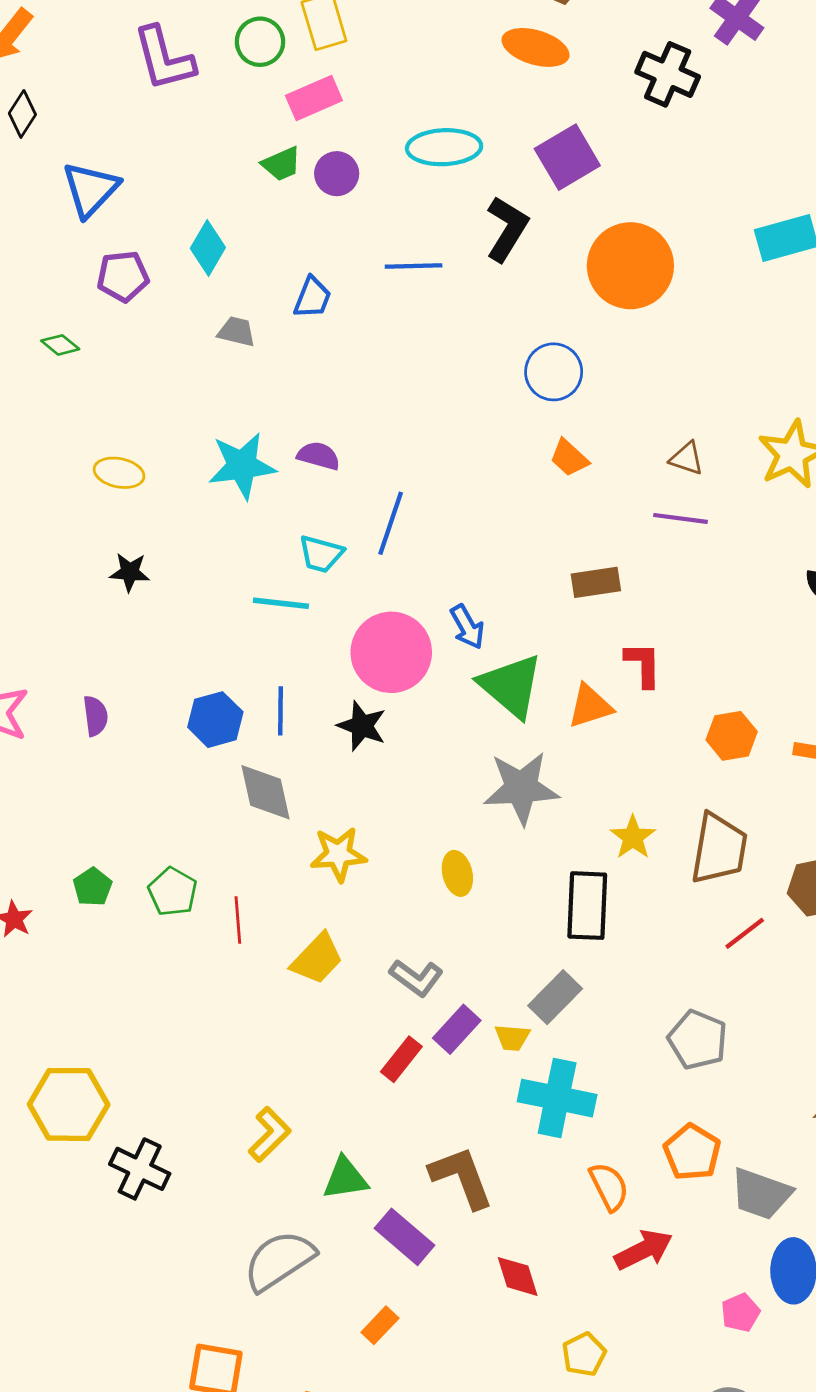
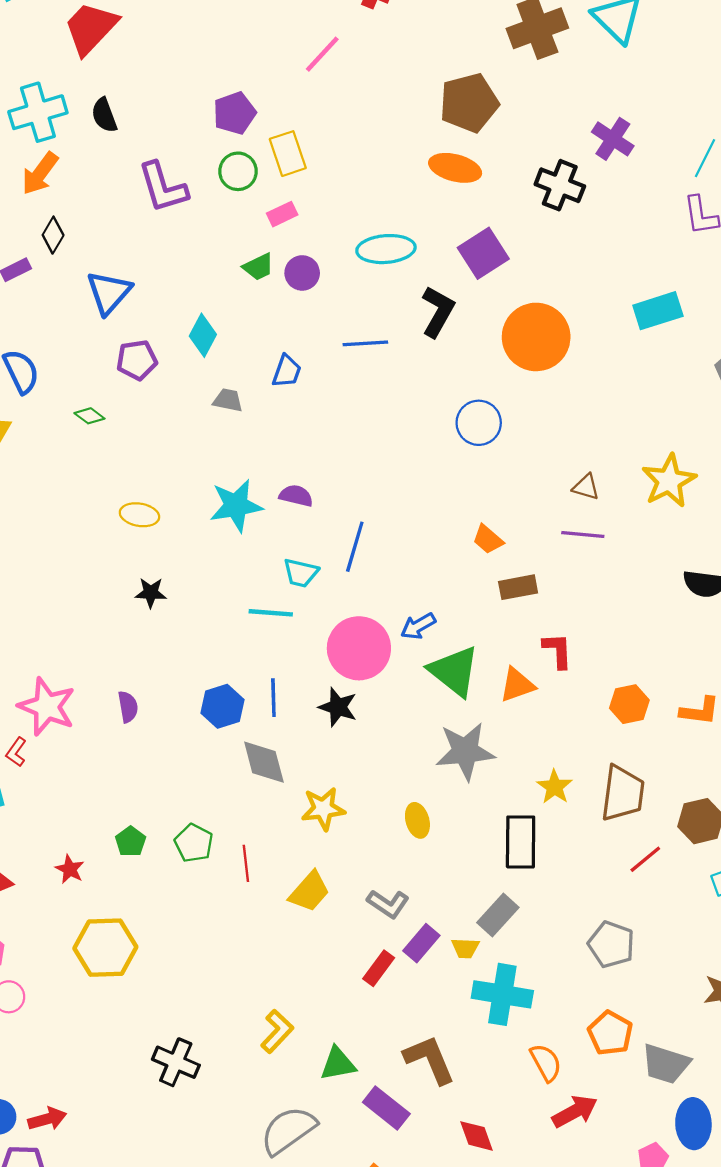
pink rectangle: (314, 98) -> (282, 214), size x0.7
orange trapezoid: (569, 458) -> (488, 539), moved
blue arrow: (467, 627) -> (418, 626), turned 92
yellow hexagon: (69, 1104) -> (105, 948), moved

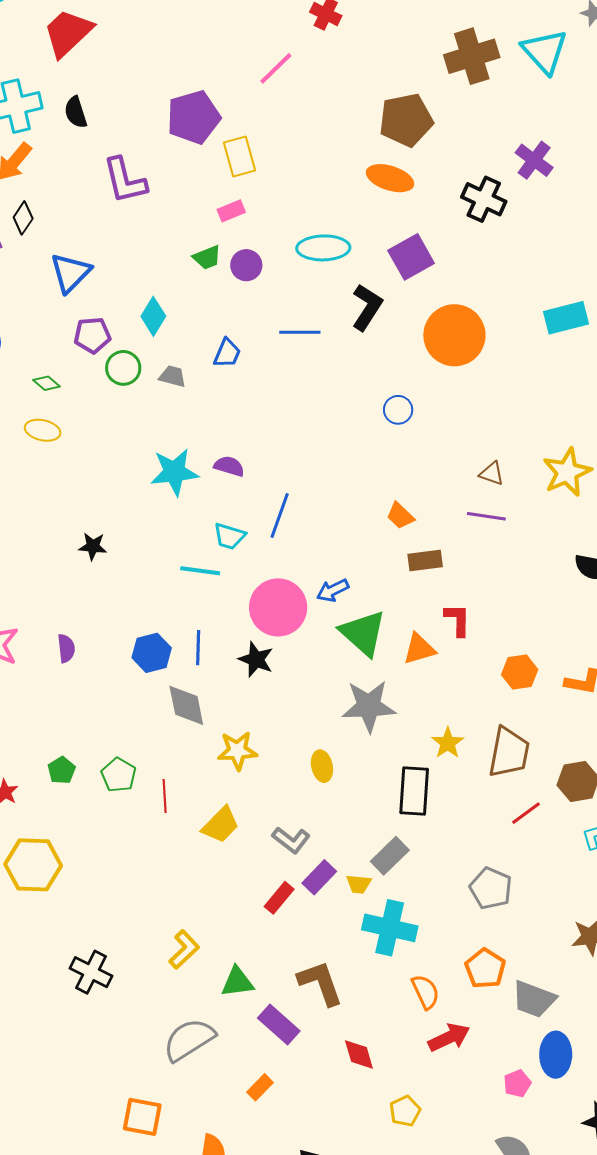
purple pentagon: (235, 113) -> (193, 117), size x1.4
green circle: (238, 171) -> (123, 368), moved
blue circle: (479, 423) -> (398, 410), size x0.7
yellow ellipse: (139, 515) -> (43, 430), moved

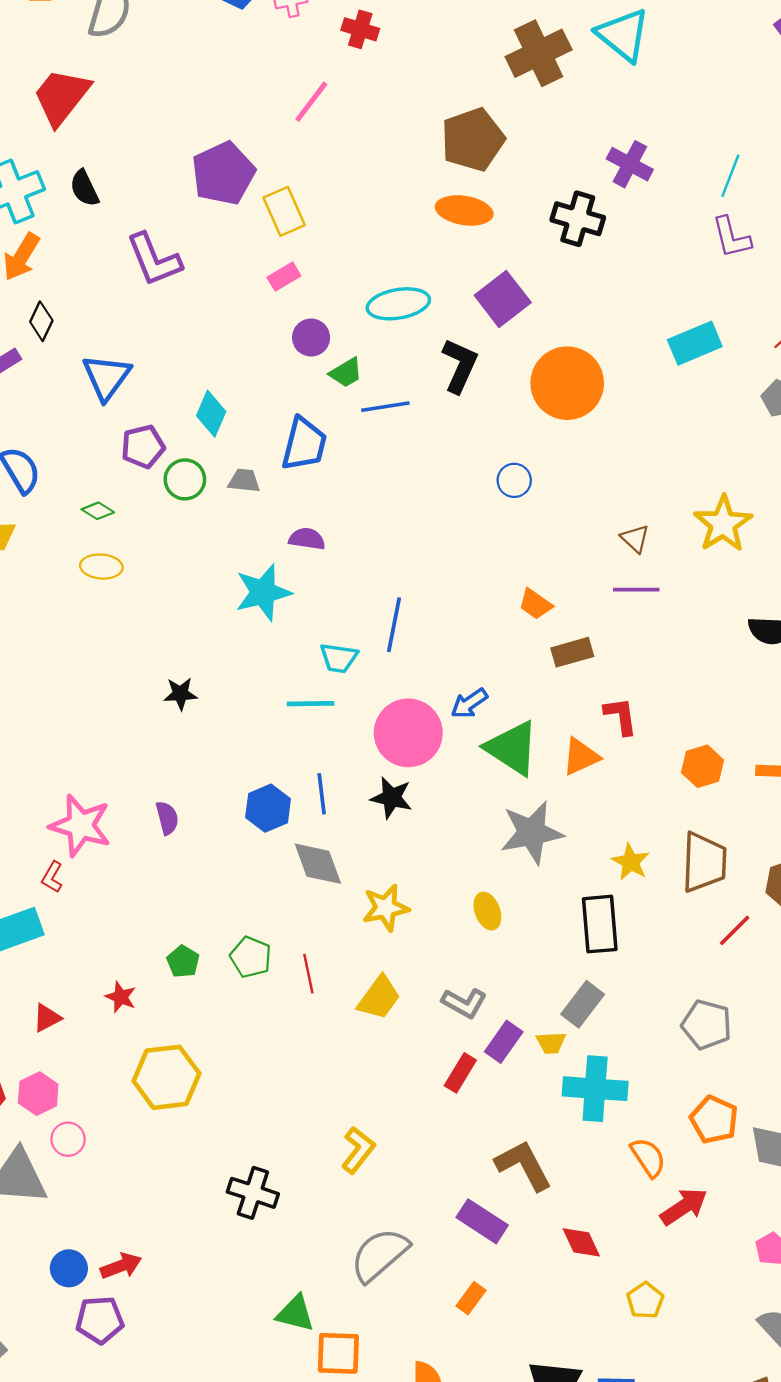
green trapezoid: (207, 257) -> (346, 373), moved
blue trapezoid: (227, 353) -> (304, 444), size x1.5
purple semicircle: (229, 466) -> (307, 539), moved
brown triangle: (492, 474) -> (635, 539), turned 32
green triangle: (237, 982) -> (295, 1313), moved, turned 30

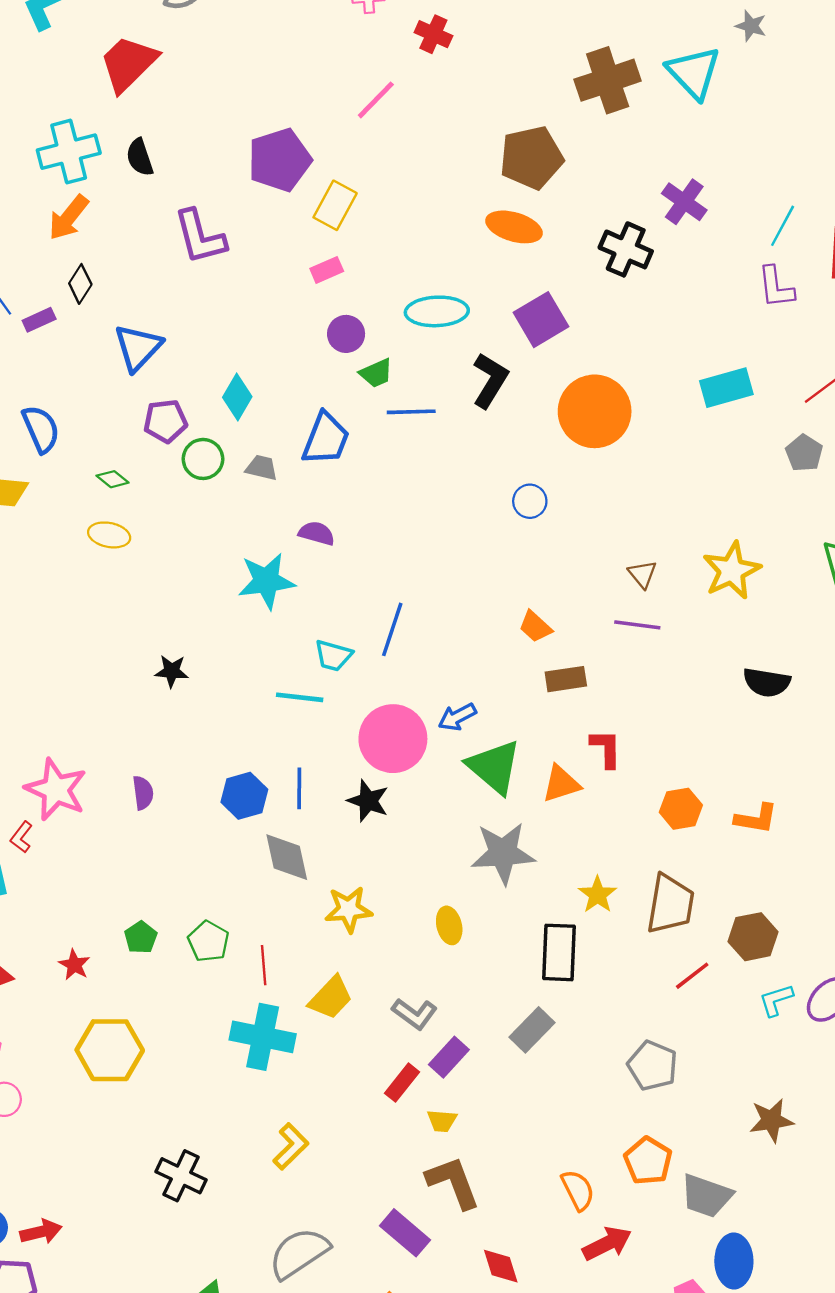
yellow rectangle: (284, 211) -> (335, 205), turned 45
yellow trapezoid: (551, 1043) -> (442, 1121), moved
cyan cross: (595, 1089) -> (263, 1037), moved

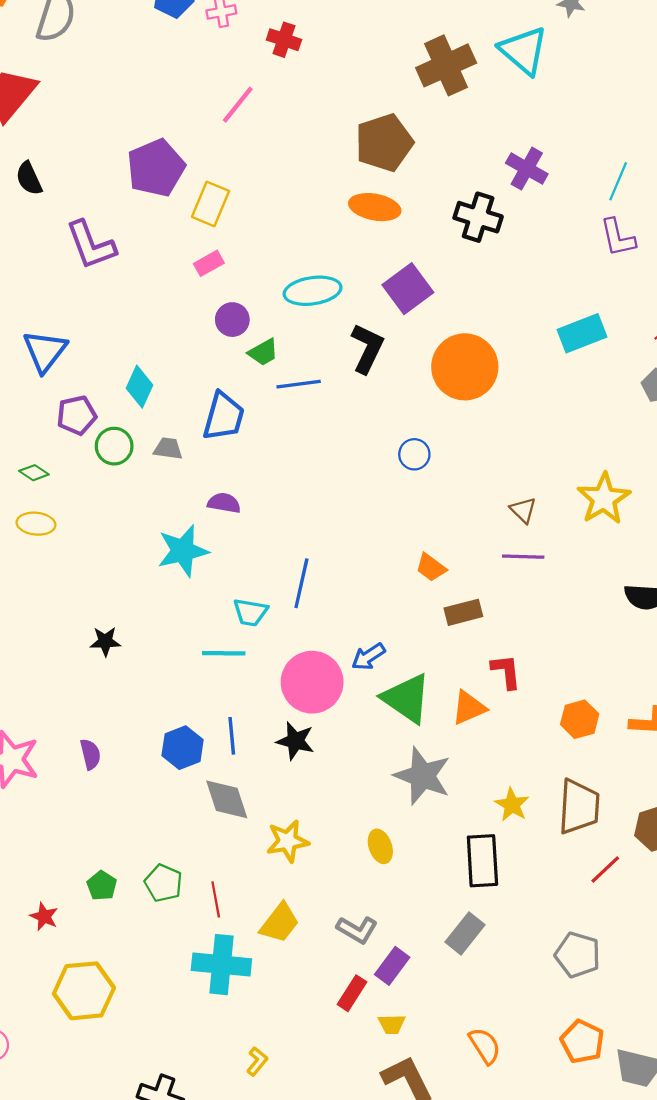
gray star: (503, 853) -> (422, 776), turned 30
yellow L-shape: (291, 1146) -> (257, 1061), size x0.7
orange semicircle: (578, 1190) -> (485, 1046), moved

